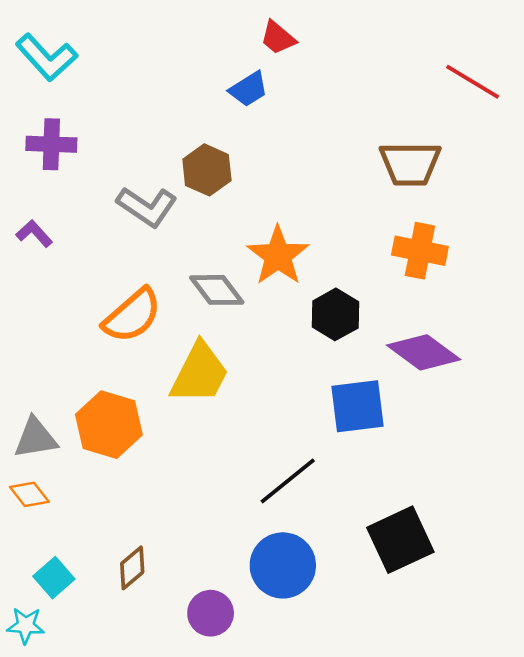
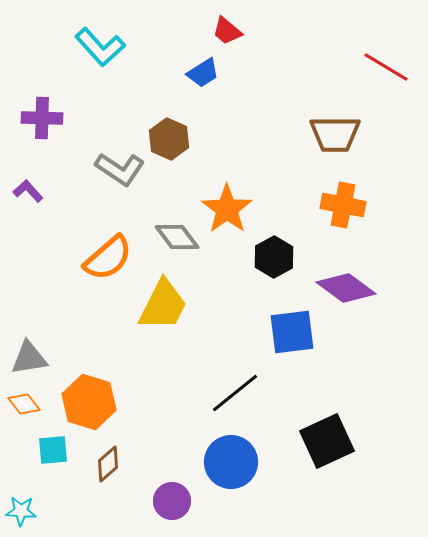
cyan L-shape: (46, 57) -> (100, 47), moved
orange hexagon: (109, 425) -> (89, 402), moved
cyan square: (54, 578) -> (53, 450), moved, turned 36

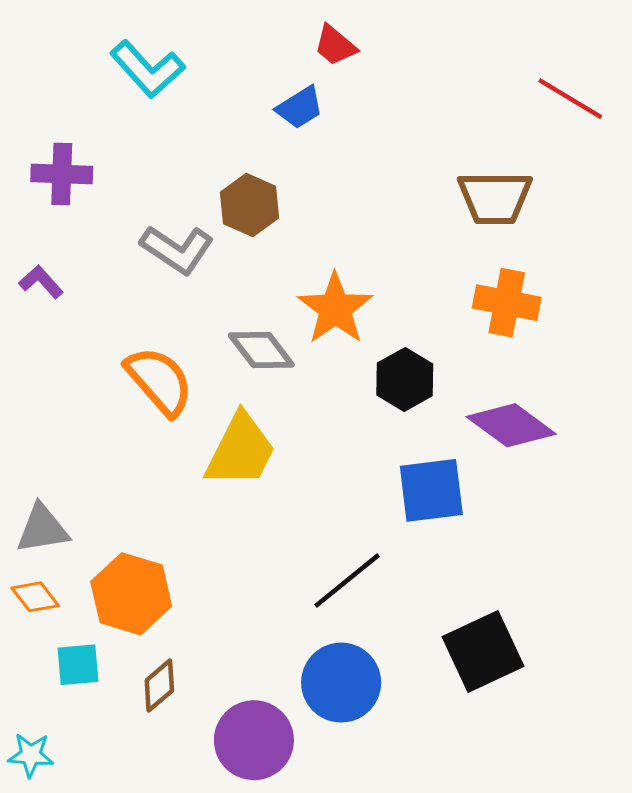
orange semicircle: (108, 258) -> (159, 381), turned -90
purple circle: (172, 501) -> (254, 740), size x1.4

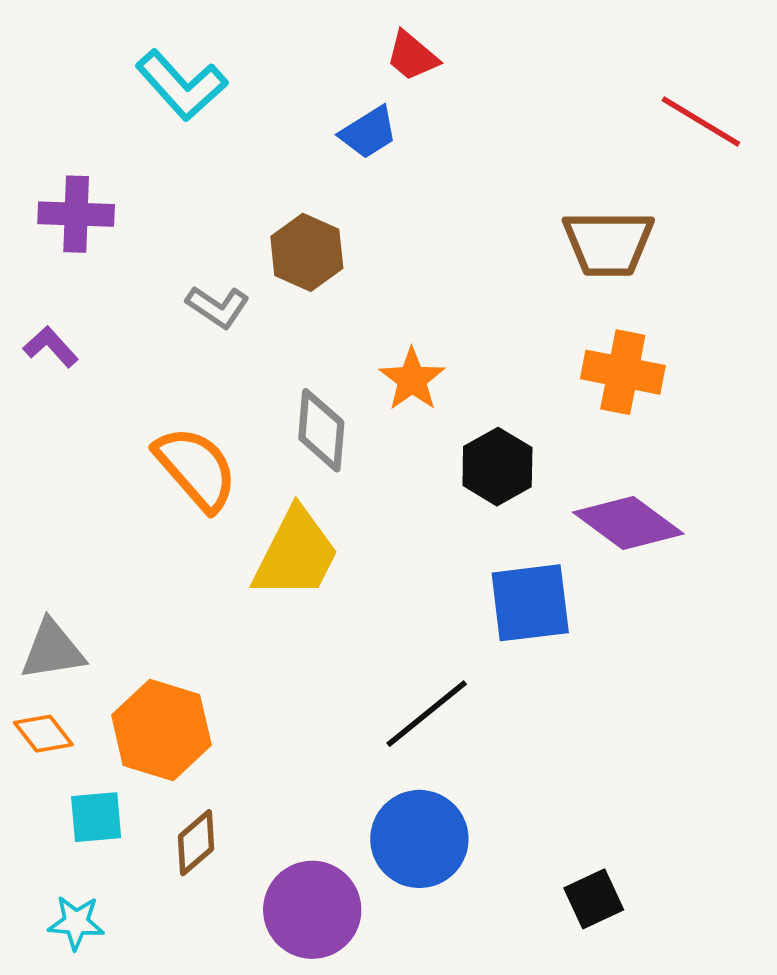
gray L-shape: (177, 249) -> (218, 307), size x0.7
orange star: (335, 309) -> (412, 379), size x0.7
gray diamond: (261, 350) -> (321, 430), turned 42
black square: (483, 652) -> (594, 899), moved, size x0.6
cyan star: (31, 755) -> (76, 923), moved

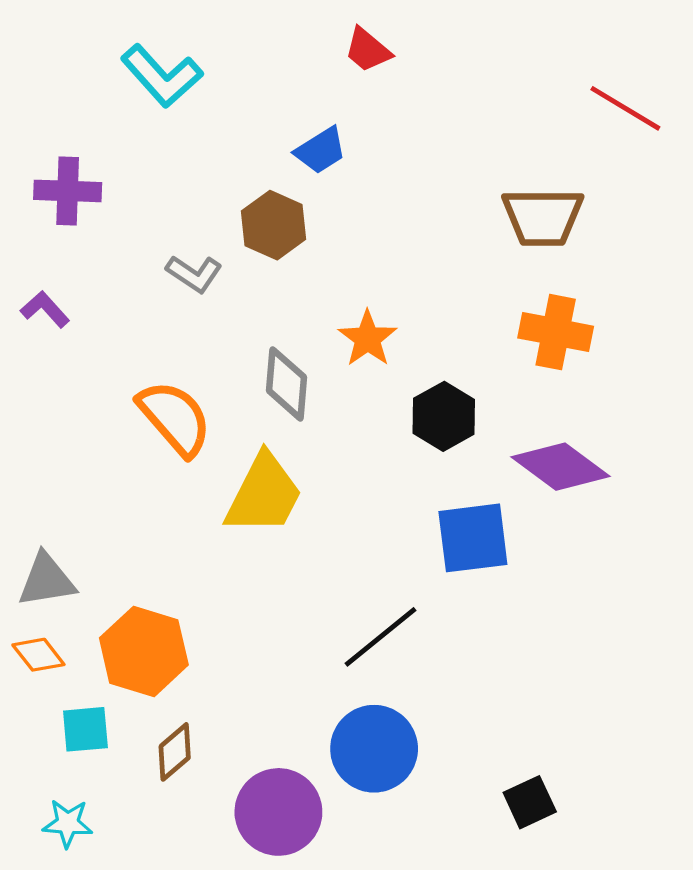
blue trapezoid: (369, 132) -> (321, 150), moved

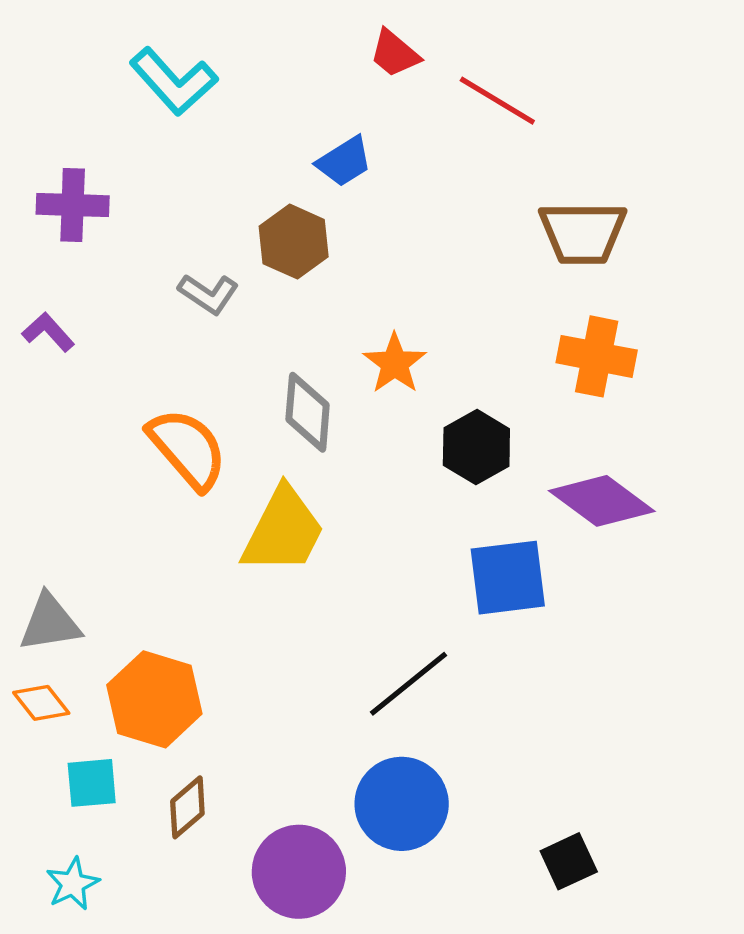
red line: (625, 108) -> (497, 101), moved
cyan star: (68, 823) -> (73, 884), turned -30

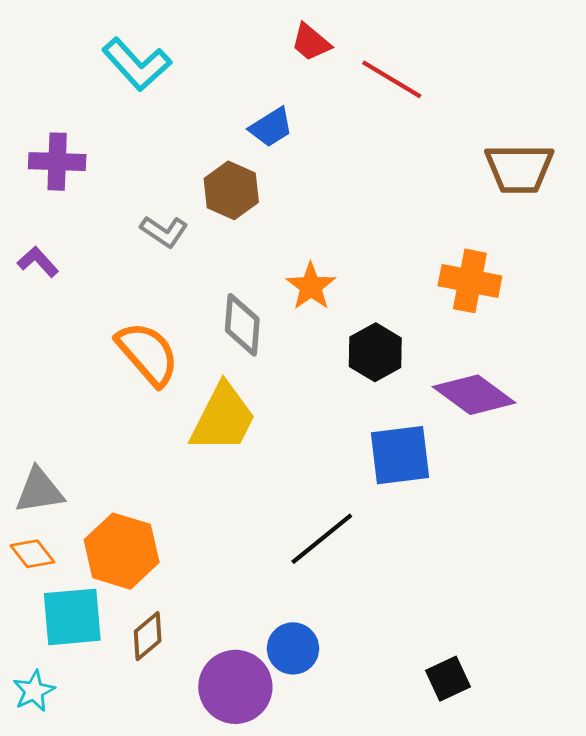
brown trapezoid: (583, 233) -> (519, 168), moved
cyan square: (92, 783) -> (72, 617), size x1.5
blue circle: (402, 804) -> (293, 648), moved, size x0.7
cyan star: (73, 884) -> (34, 691), moved

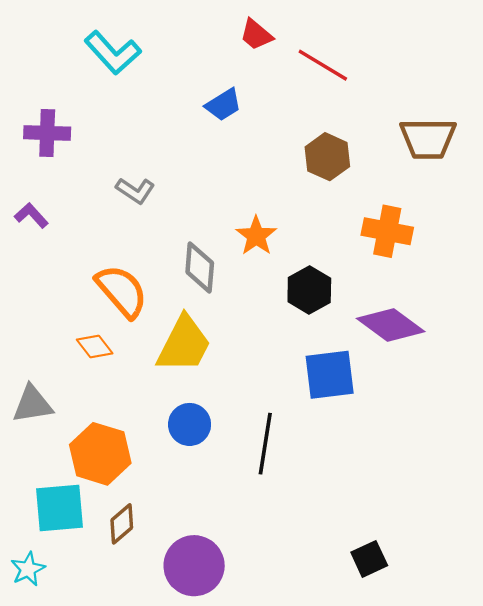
brown hexagon: (231, 190) -> (327, 157), moved
black line: (322, 539) -> (265, 444), turned -42
orange diamond: (32, 554) -> (95, 347), moved
blue circle: (293, 648) -> (190, 424), moved

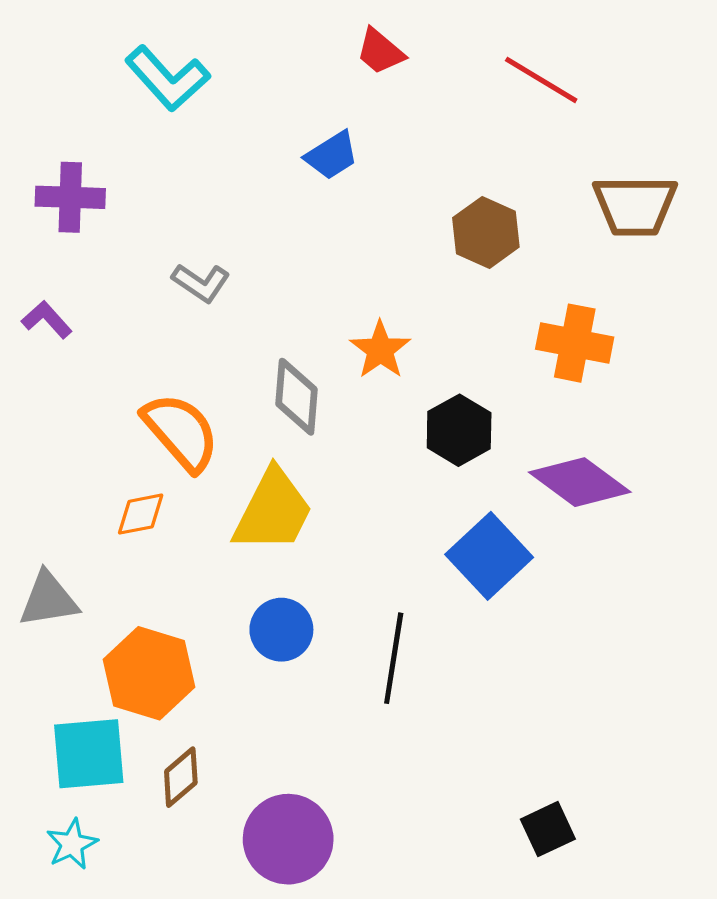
red line: (323, 65) -> (541, 80), moved
orange diamond: (95, 347) -> (141, 514), turned -63
blue square: (330, 375) -> (489, 556), turned -36
cyan star: (28, 569) -> (72, 844), moved

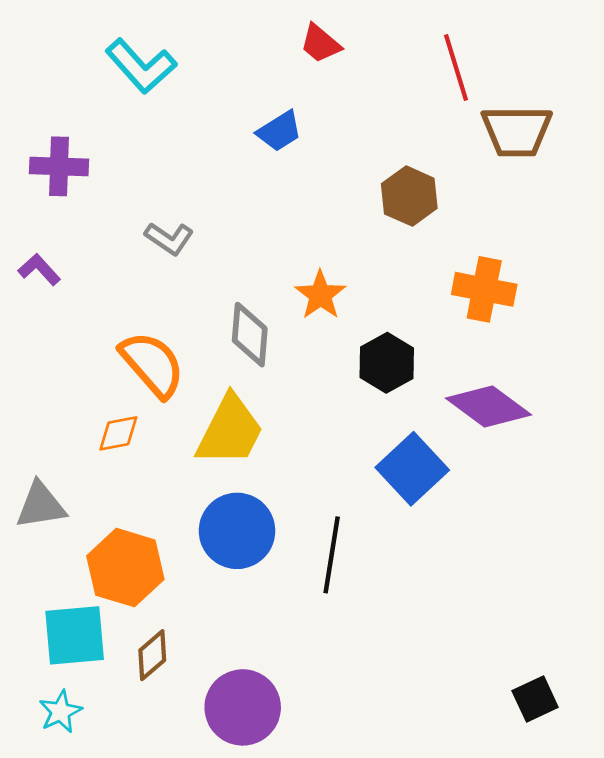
red line: (541, 80) -> (456, 68), turned 42
brown trapezoid: (635, 206) -> (517, 131), moved
blue circle: (281, 630) -> (237, 531), size x1.4
black square: (548, 829) -> (535, 699), moved

